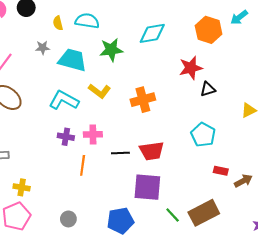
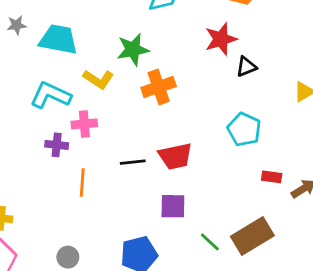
green star: (111, 50) -> (133, 49), moved
pink cross: (93, 134) -> (84, 124), moved
purple square: (147, 187) -> (173, 206), size x0.7

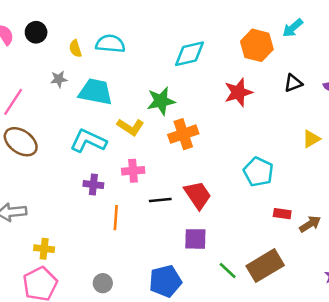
black triangle: (246, 67) -> (293, 83), moved
pink cross: (84, 124) -> (133, 171), moved
red trapezoid: (175, 156) -> (198, 195), turned -112

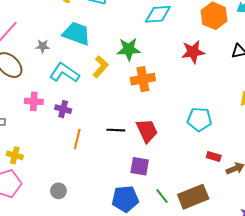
gray star: (59, 79) -> (43, 46), moved
yellow L-shape: (130, 127) -> (101, 67), turned -90
pink cross: (133, 171) -> (34, 101), moved
cyan pentagon: (258, 172) -> (199, 119), turned -30
blue pentagon: (165, 281) -> (125, 199), moved

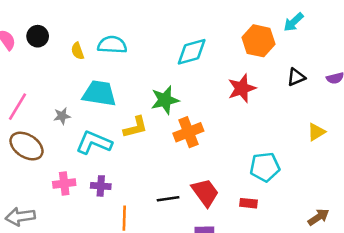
yellow L-shape: (101, 67) -> (135, 127), turned 45
red rectangle: (214, 156) -> (249, 203), moved

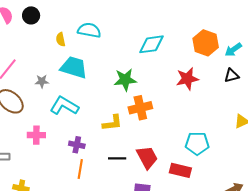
cyan arrow: (294, 22) -> (233, 50), moved
yellow semicircle: (78, 51) -> (61, 39), moved
yellow L-shape: (135, 127) -> (112, 123), moved
purple cross: (101, 186) -> (77, 145), moved
red rectangle: (249, 203) -> (180, 170), size x1.5

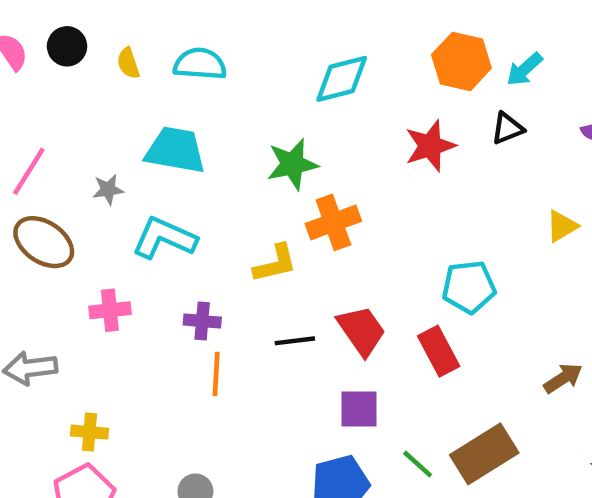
yellow semicircle: (61, 39) -> (128, 63), moved
black triangle: (232, 76) -> (507, 128), moved
red rectangle: (180, 170) -> (439, 351), turned 55

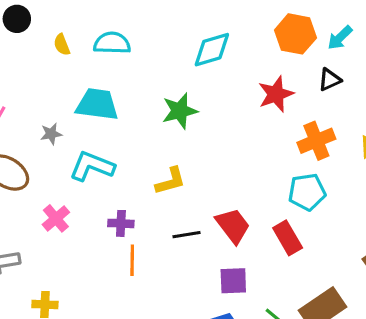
black circle: (67, 46) -> (17, 19), moved
orange cross: (333, 222) -> (316, 141), moved
pink cross: (110, 310) -> (56, 218), turned -32

